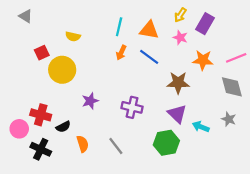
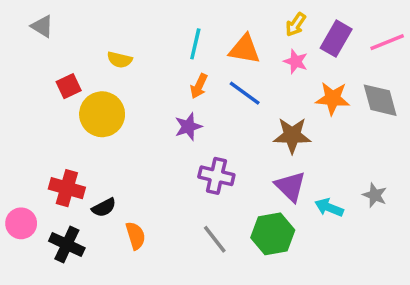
pink line: (236, 58) -> (387, 42), moved
gray diamond: (232, 87) -> (380, 100), moved
purple star: (90, 101) -> (188, 127), moved
pink circle: (19, 129) -> (21, 223), moved
gray line: (116, 146) -> (215, 239), moved

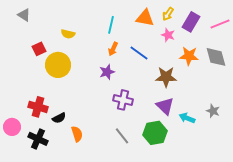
orange triangle: (245, 49) -> (145, 18), moved

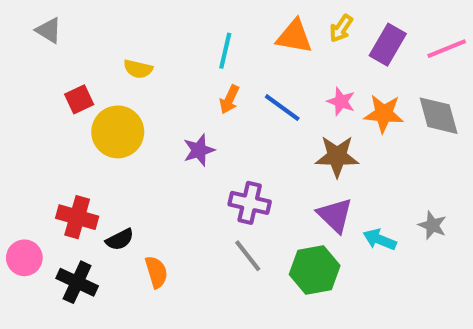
pink star: (168, 35) -> (341, 101), moved
purple star: (107, 72) -> (199, 150), moved
gray line: (122, 136) -> (248, 256), moved

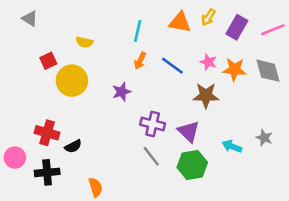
purple triangle: (335, 215) -> (189, 131), moved
orange semicircle: (156, 272) -> (95, 187), moved
black cross: (77, 282) -> (47, 172), turned -30

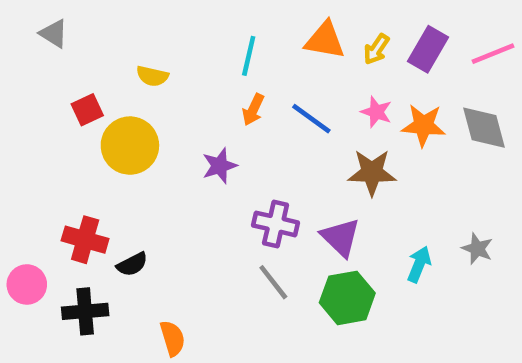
yellow arrow: (208, 17) -> (376, 49), moved
cyan arrow: (232, 146) -> (419, 264), turned 90

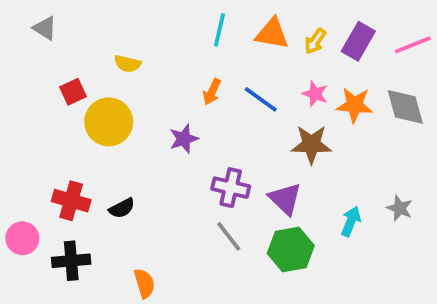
cyan line: (249, 56) -> (219, 30), moved
black semicircle: (132, 264) -> (122, 208), moved

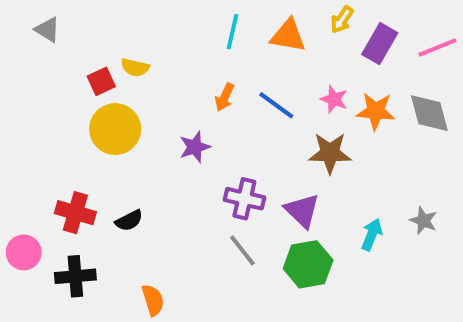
yellow arrow: (315, 41) -> (342, 20), moved
red square: (73, 92) -> (101, 81), moved

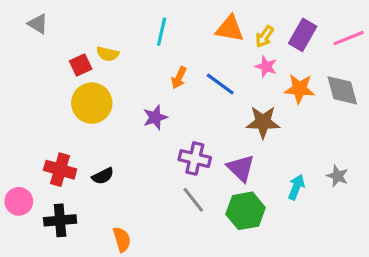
yellow arrow: (342, 20) -> (265, 36), moved
cyan line: (232, 32) -> (162, 32), moved
pink star: (334, 99) -> (266, 67), moved

